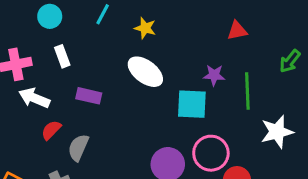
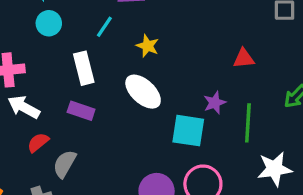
white rectangle: (62, 56) -> (84, 68), moved, size x1.4
purple star: (214, 75) -> (215, 103), turned -30

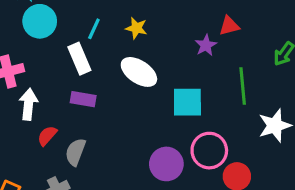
cyan circle: (49, 23) -> (40, 21), size x1.4
cyan line: (104, 27) -> (94, 29), moved
purple star: (215, 103) -> (206, 45), moved
white arrow: (24, 107) -> (28, 104), turned 76

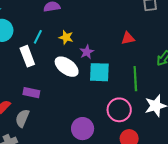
purple star: (206, 45) -> (87, 52), moved
purple rectangle: (83, 99) -> (31, 93), moved
cyan square: (187, 102) -> (99, 72), moved
pink circle: (209, 151) -> (119, 110), moved

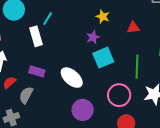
yellow star: (66, 37) -> (103, 17), moved
white ellipse: (67, 67) -> (72, 78), moved
cyan square: (99, 72) -> (103, 58), turned -30

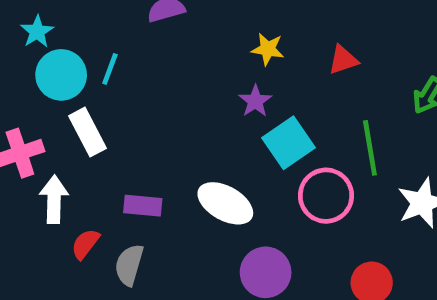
cyan line: (48, 19) -> (110, 69), moved
white rectangle: (36, 36) -> (87, 132), moved
pink circle: (119, 95) -> (326, 196), moved

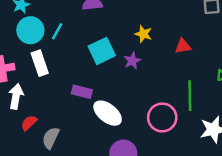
cyan square: (288, 143) -> (102, 51), moved
purple rectangle: (143, 206) -> (82, 92), moved

